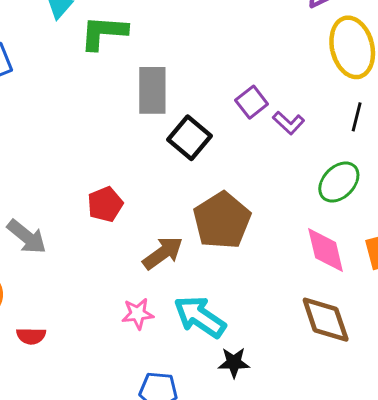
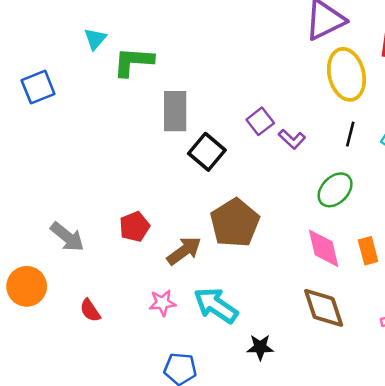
red pentagon: (105, 204) -> (135, 227), moved
red semicircle: (31, 336) -> (90, 310), moved, turned 55
black star: (234, 363) -> (260, 347), moved

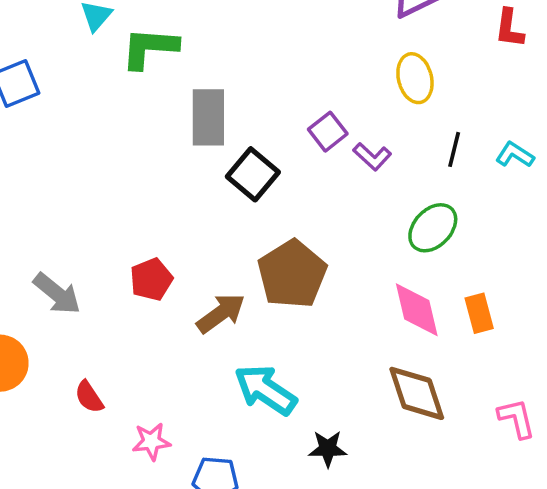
yellow ellipse: (346, 74) -> (415, 78), moved, size x0.7
pink star: (162, 303) -> (151, 442), moved

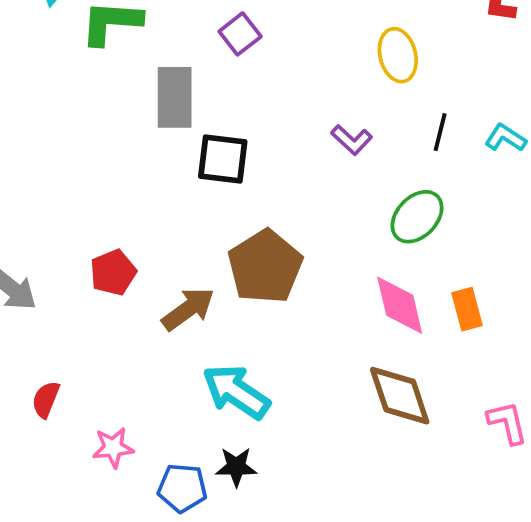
purple square: (328, 132) -> (240, 34), moved
black square: (253, 174) -> (223, 159), turned -33
red semicircle: (89, 397) -> (46, 399), turned 56
black star: (328, 449) -> (236, 467), moved

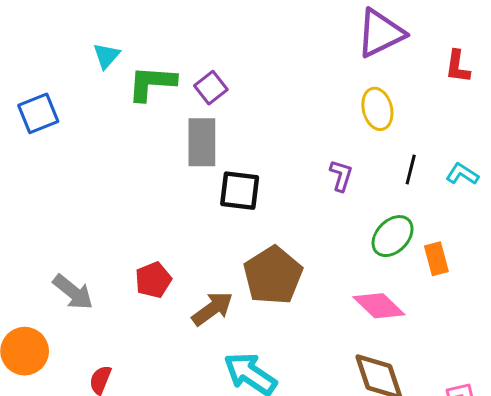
purple square: (240, 34) -> (211, 88), moved
purple L-shape: (352, 140) -> (341, 176), turned -116
pink diamond: (400, 305) -> (379, 306), turned -33
orange rectangle: (467, 309) -> (436, 259), moved

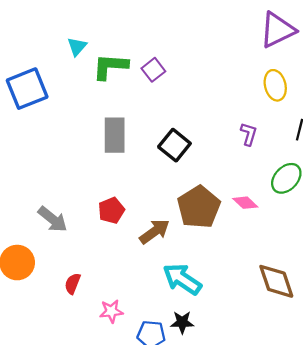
blue square: (38, 113) -> (27, 89), size x1.4
gray rectangle: (202, 142) -> (115, 135), moved
black square: (240, 191) -> (174, 145), turned 32
pink diamond: (379, 306) -> (245, 203), moved, size x0.7

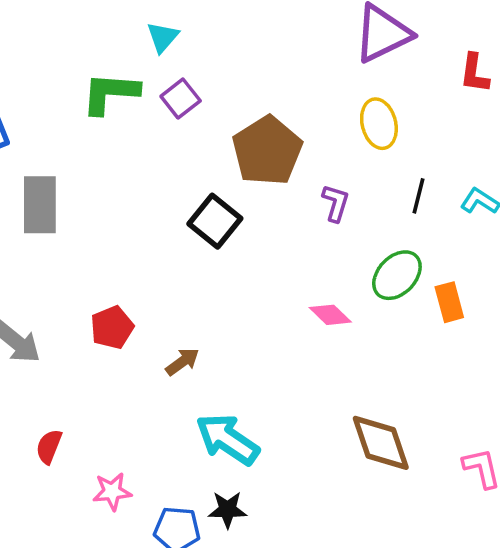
cyan triangle: (77, 47) -> (163, 37), moved
gray rectangle: (115, 135) -> (40, 205), moved
brown pentagon: (199, 207) -> (267, 151), moved
brown arrow: (155, 231) -> (182, 362), size x0.7

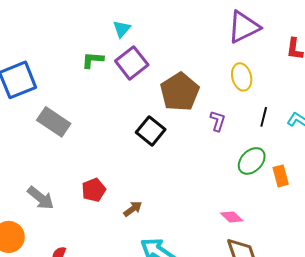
green L-shape: (110, 93) -> (93, 60), size x0.7
purple square: (181, 98) -> (132, 63), size x1.5
gray rectangle: (40, 205) -> (54, 122), turned -56
pink diamond: (330, 315) -> (232, 217), moved

